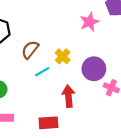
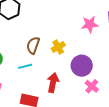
brown semicircle: (30, 50) -> (33, 45), moved, turned -36
cyan line: (42, 72) -> (25, 66), moved

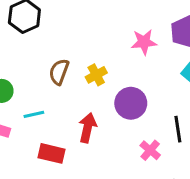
cyan line: (25, 66) -> (34, 114), moved
pink cross: (92, 86) -> (150, 150), moved

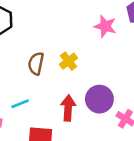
pink star: (144, 42) -> (105, 26), turned 30
purple circle: (131, 103) -> (99, 99), moved

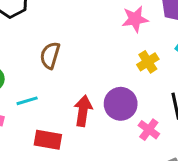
pink star: (105, 26) -> (135, 19), turned -30
yellow cross: (68, 61) -> (148, 62), moved

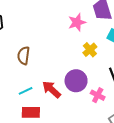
cyan line: (27, 101) -> (26, 91), moved
red arrow: (83, 111) -> (52, 89), turned -48

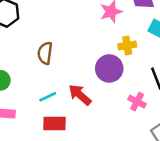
yellow cross: (90, 50) -> (127, 45), turned 32
purple circle: (76, 81) -> (109, 68), moved

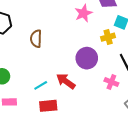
yellow cross: (127, 45) -> (108, 37), moved
brown semicircle: (45, 53) -> (36, 39), moved

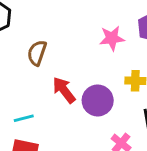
red arrow: (66, 81) -> (64, 90), moved

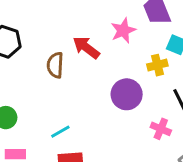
red arrow: (64, 90) -> (86, 47), moved

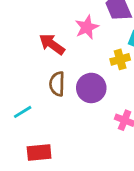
brown semicircle: (55, 65) -> (57, 84), moved
cyan line: (60, 132) -> (23, 112), moved

